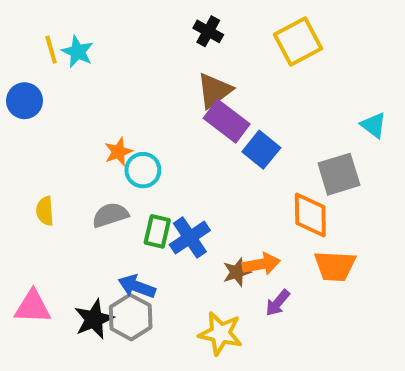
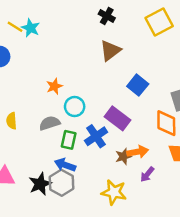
yellow line: (51, 50) -> (15, 27), turned -42
purple rectangle: (227, 121) -> (117, 118), moved
cyan circle: (143, 170) -> (75, 107), moved
green rectangle: (157, 231) -> (69, 140), moved

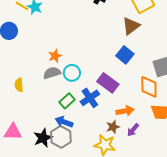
brown triangle: (110, 51) -> (131, 26), moved
gray semicircle: (50, 123) -> (52, 73), moved
green rectangle: (69, 140) -> (67, 101), turned 35
brown star: (123, 157) -> (113, 127), moved

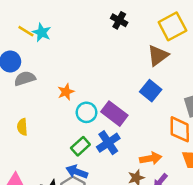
gray semicircle: (52, 73) -> (25, 78), moved
purple rectangle: (108, 83) -> (114, 114), moved

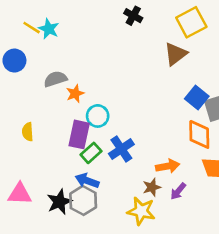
gray semicircle: (25, 78) -> (55, 79), moved
blue square: (151, 91) -> (197, 97), moved
purple rectangle: (114, 114) -> (79, 134), moved, turned 65

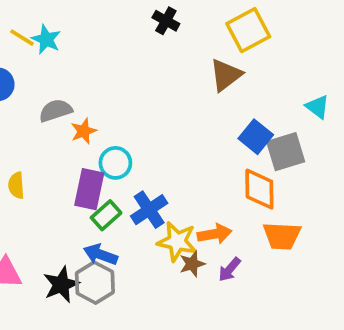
yellow star: (141, 211) -> (177, 241), moved

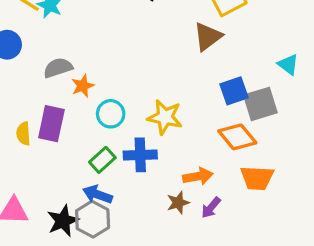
blue square: (256, 137) -> (234, 91), turned 32
purple rectangle: (89, 189) -> (51, 124), moved
orange diamond: (259, 189) -> (237, 137), turned -39
blue cross: (149, 210) -> (140, 155), turned 32
yellow star: (177, 241) -> (165, 117), moved

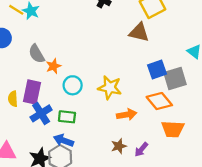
brown triangle: (208, 37) -> (139, 32), turned 50
gray semicircle: (58, 68) -> (37, 54), turned -102
blue cross: (140, 155) -> (41, 113), moved, turned -30
green rectangle: (102, 160) -> (67, 117), turned 48
orange arrow: (198, 176) -> (127, 115), moved

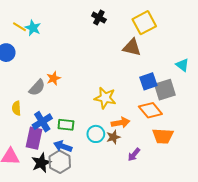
gray semicircle: (37, 54) -> (37, 88), moved, turned -108
cyan circle: (73, 85) -> (96, 134), moved
purple rectangle: (32, 92) -> (34, 138), moved
brown star: (119, 146) -> (113, 137), moved

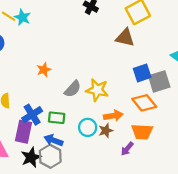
gray semicircle: (37, 88) -> (73, 89), moved
orange trapezoid: (163, 136) -> (142, 132), moved

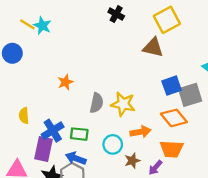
gray semicircle: (73, 89) -> (97, 103), turned -30
brown star: (106, 131) -> (132, 161), moved

